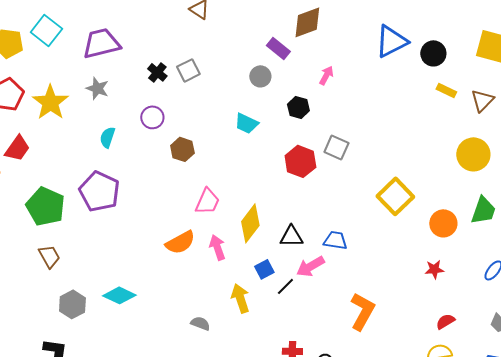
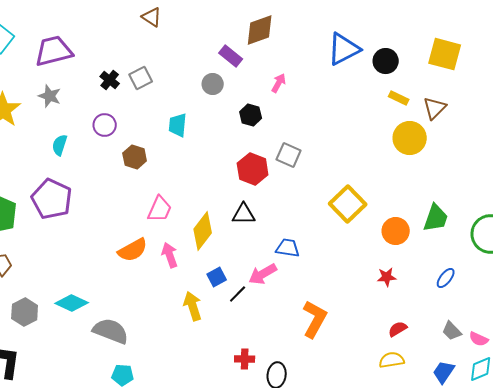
cyan trapezoid: (246, 123) -> (178, 125), moved, turned 70
yellow circle: (473, 154) -> (410, 138), moved
black triangle: (291, 236) -> (244, 214), moved
gray semicircle: (200, 323) -> (111, 331), moved, size x1.8

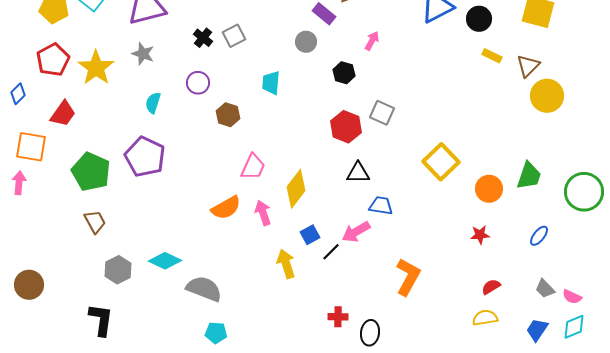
yellow circle: (410, 138) -> (547, 96), moved
black triangle: (244, 214) -> (358, 173), moved

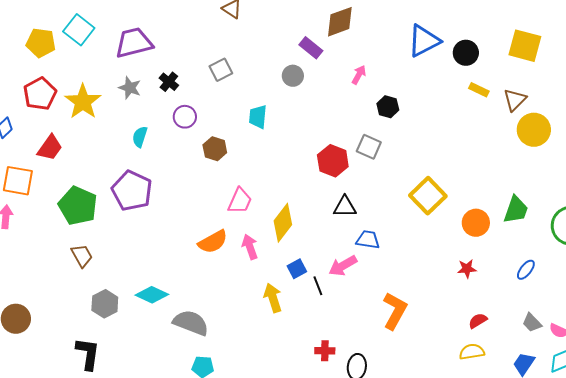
black cross: (203, 38) -> (169, 82), moved
black hexagon: (344, 73) -> (388, 107), moved
black line: (331, 252) -> (318, 286), turned -66

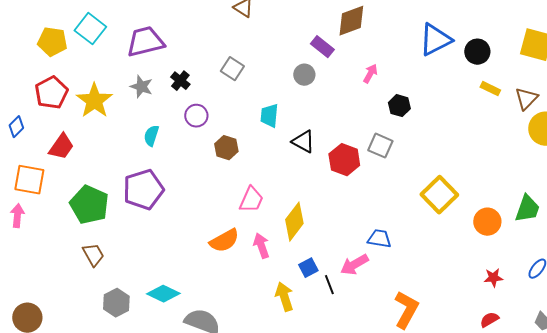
gray square: (221, 70) -> (232, 69), turned -30
purple pentagon: (132, 191) -> (143, 190), turned 30
black triangle: (345, 207) -> (303, 142), moved, turned 30
red star: (467, 269) -> (493, 278), moved

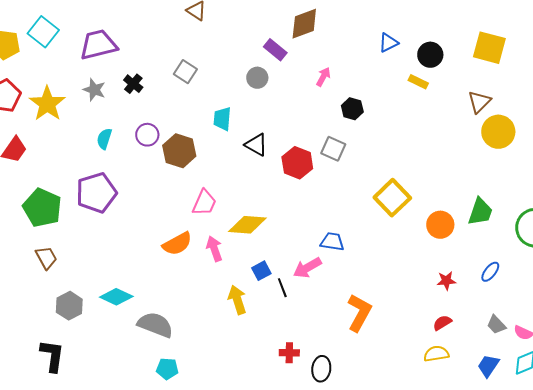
blue triangle: (435, 40) -> (388, 43), size x0.6
yellow rectangle: (490, 89) -> (418, 82), moved
purple circle: (196, 116) -> (147, 135), moved
brown hexagon: (226, 148) -> (179, 151), size x1.4
yellow diamond: (294, 222) -> (247, 225), turned 57

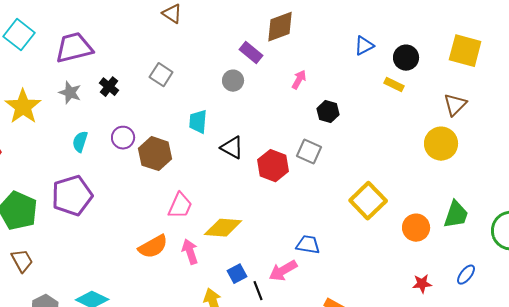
yellow circle: (498, 132) -> (441, 144), moved

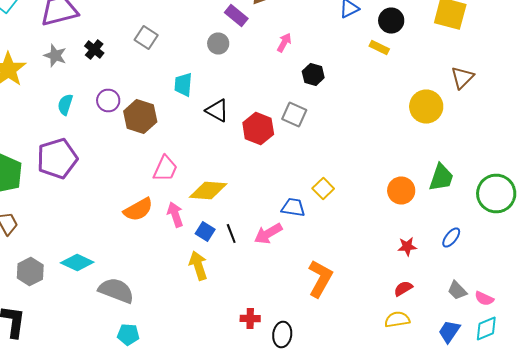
brown triangle: (455, 105) -> (462, 78), moved
yellow square: (368, 201) -> (323, 188), moved, size x0.6
blue square: (237, 274) -> (205, 232), moved, turned -30
black line: (258, 291) -> (231, 234), moved

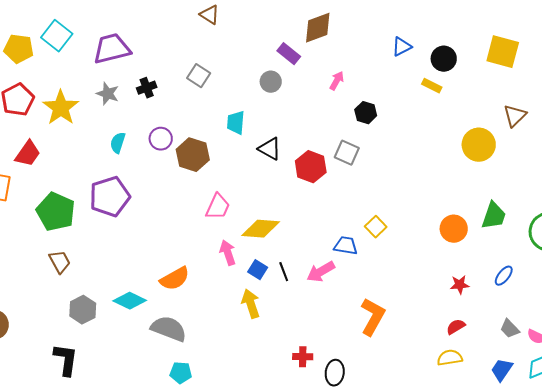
black cross: (94, 50) -> (147, 88), turned 30
orange semicircle: (138, 210) -> (175, 279), moved

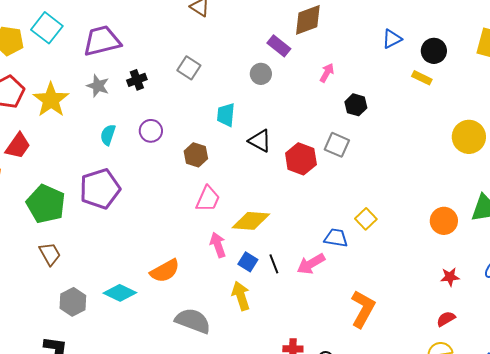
brown hexagon: (193, 155) -> (196, 155), moved, size x0.7
gray semicircle: (169, 329) -> (193, 321), moved

